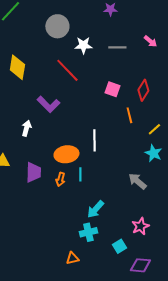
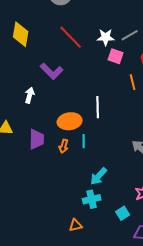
white star: (83, 45) -> (106, 37), moved
gray line: (117, 47) -> (130, 35), moved, turned -30

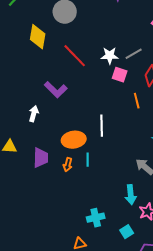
yellow diamond: (21, 34) -> (38, 37), moved
cyan arrow: (99, 176) -> (131, 195), moved, turned -48

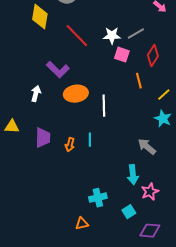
orange ellipse: (74, 140) -> (76, 94), moved

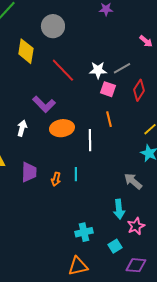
orange line: (139, 81) -> (109, 119), moved
orange triangle: (82, 224) -> (78, 266), moved, size x1.5

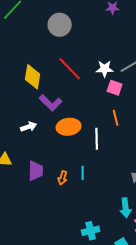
yellow diamond: (26, 51) -> (33, 77), moved
white arrow: (22, 128) -> (29, 127), turned 56

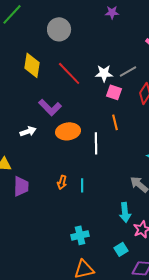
yellow diamond: (33, 77) -> (32, 65), moved
purple trapezoid: (36, 171) -> (21, 186), moved
cyan line: (83, 173) -> (82, 185), moved
cyan cross: (91, 231) -> (80, 235), moved

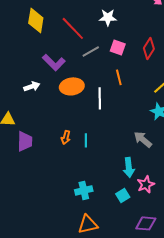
gray line: (128, 71) -> (91, 51), moved
white star: (104, 73) -> (108, 17), moved
cyan square: (121, 249) -> (123, 195), moved

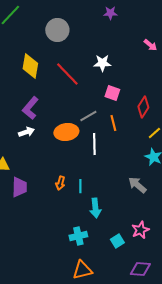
red diamond: (149, 48) -> (143, 107), moved
gray line: (91, 51) -> (88, 116), moved
purple L-shape: (54, 62) -> (30, 108), moved, turned 85
cyan arrow: (129, 167) -> (95, 208), moved

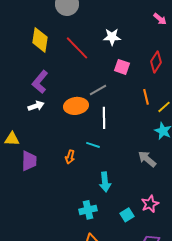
red diamond: (143, 107) -> (156, 62), moved
orange line: (113, 123) -> (146, 97), moved
cyan line: (80, 186) -> (93, 145), moved, turned -72

